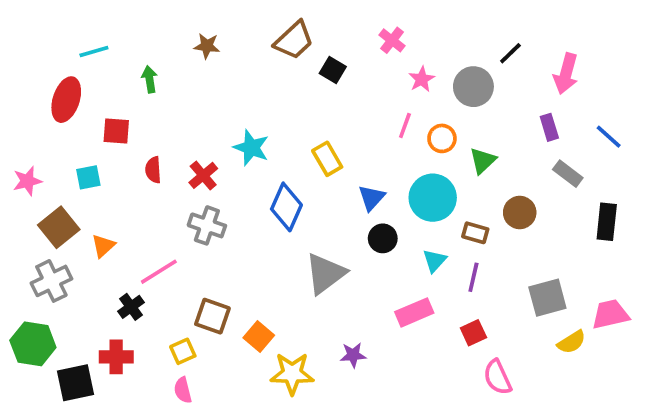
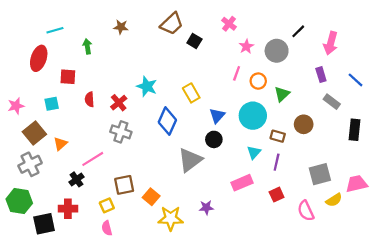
black circle: (383, 238) -> (214, 139), moved
brown square: (212, 316) -> (124, 185), turned -30
pink semicircle: (497, 377) -> (306, 211), moved

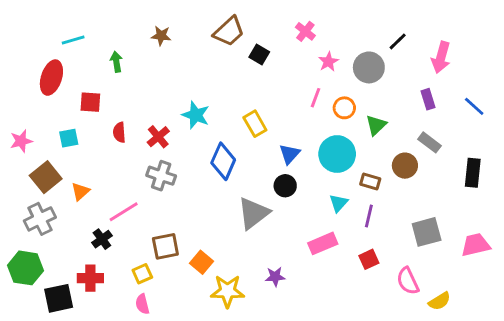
gray rectangle: (332, 102) -> (429, 142), moved
yellow semicircle: (334, 200) -> (440, 301), moved

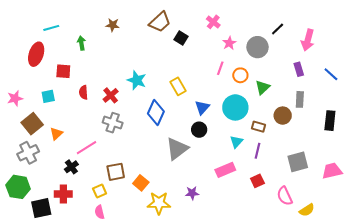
gray rectangle: (429, 142) -> (300, 99), turned 56

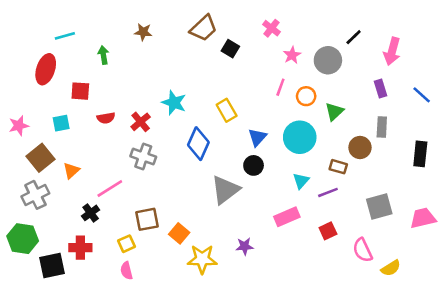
red semicircle: (83, 92) -> (106, 118), turned -96
brown rectangle: (259, 127) -> (338, 167), moved
purple line: (257, 151) -> (328, 192), turned 56

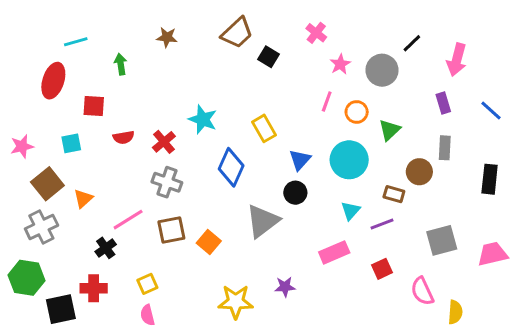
brown square: (147, 219) -> (171, 230), moved
orange square: (179, 233) -> (209, 242), moved
yellow semicircle: (391, 268) -> (455, 312), turned -54

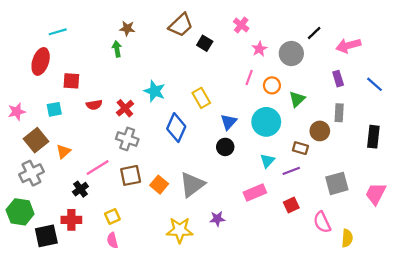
pink arrow: (457, 60) -> (348, 46), turned 60
green arrow: (121, 64) -> (117, 49), moved
gray triangle: (262, 221) -> (192, 185), moved
pink trapezoid: (493, 254) -> (376, 194), turned -50

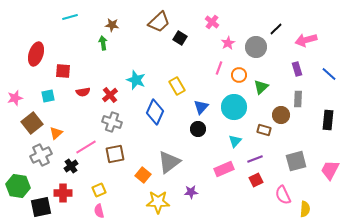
cyan line: (58, 32) -> (70, 17), moved
purple line: (291, 171) -> (255, 159), moved
gray cross: (31, 173) -> (41, 155), moved
orange square: (159, 185) -> (143, 175), moved

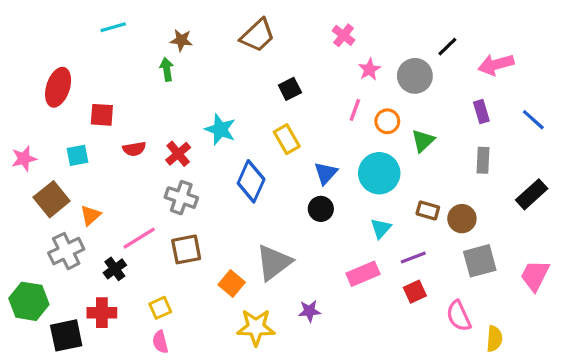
black square: (180, 38) -> (290, 89), moved, turned 32
brown circle: (281, 115) -> (462, 219), moved
black rectangle: (328, 120) -> (532, 194), turned 42

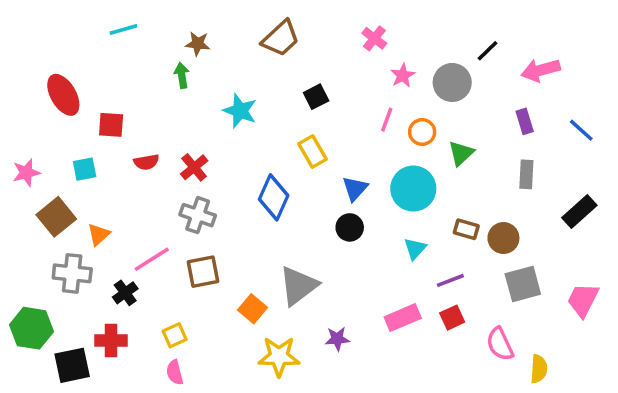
red ellipse: (58, 87) -> (63, 95), turned -48
cyan star: (220, 129) -> (240, 111), moved
gray cross: (66, 251) -> (72, 273), turned 32
pink rectangle: (363, 274) -> (403, 318), moved

